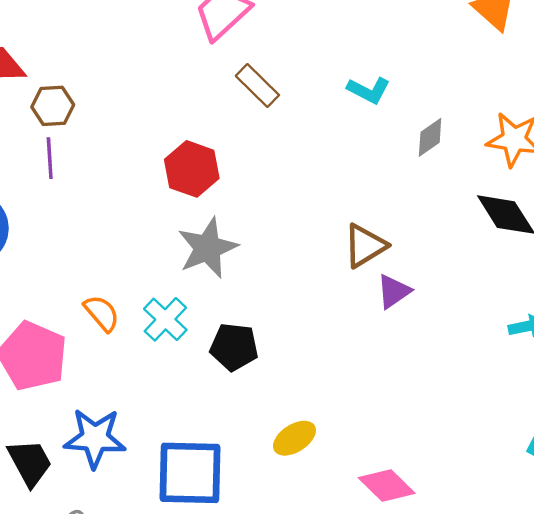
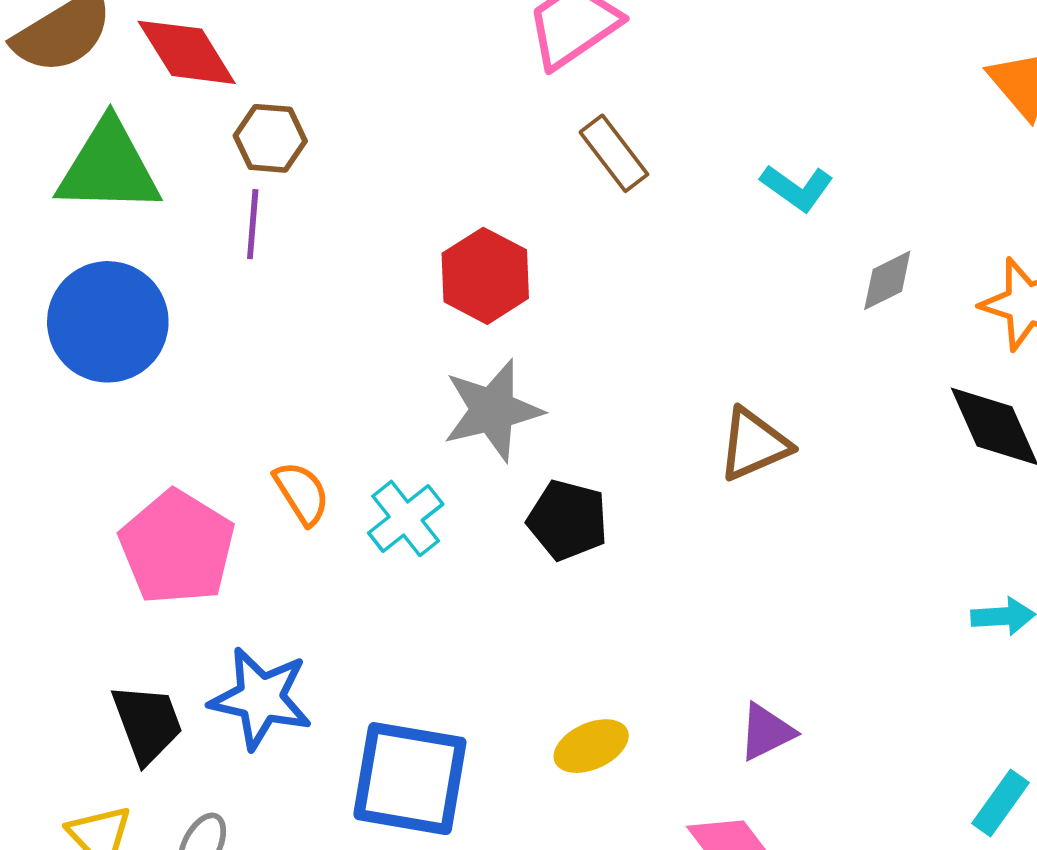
purple triangle: (394, 291) -> (766, 732), moved
black pentagon: (234, 347) -> (568, 520), moved

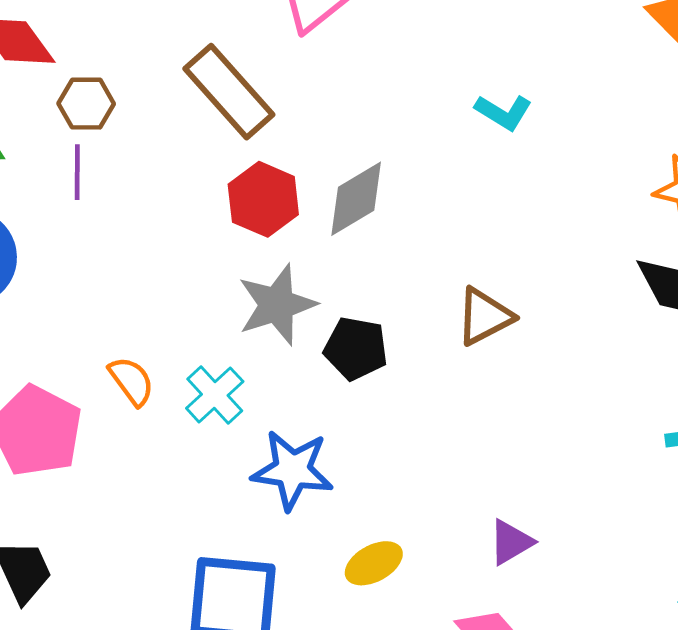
brown rectangle: (614, 153) -> (229, 92), moved, size x1.6
gray diamond: (887, 280) -> (356, 199), moved, size x1.5
black pentagon: (568, 520) -> (356, 348), moved
blue star: (261, 698) -> (292, 470), moved

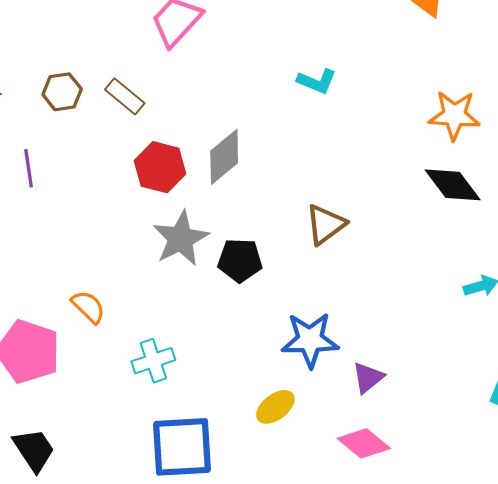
brown rectangle: (229, 92) -> (125, 96), size x0.6
brown hexagon: (86, 104) -> (62, 92), moved
cyan cross: (215, 395) -> (153, 361), moved, turned 33
blue star: (292, 470) -> (310, 340), moved

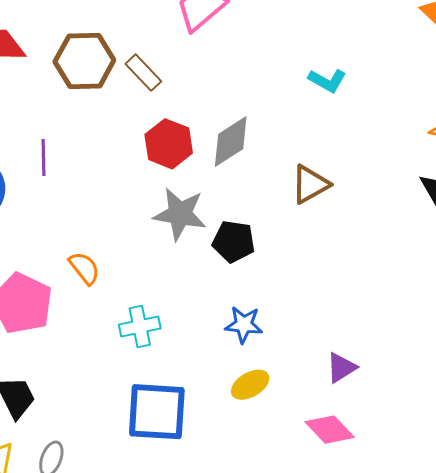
brown hexagon: (62, 92) -> (84, 61), size x1.6
purple line: (29, 168) -> (43, 158), moved
brown triangle: (325, 224) -> (310, 184), moved
gray star: (181, 239) -> (180, 214), turned 30
blue star: (310, 340) -> (244, 325), moved, size x0.7

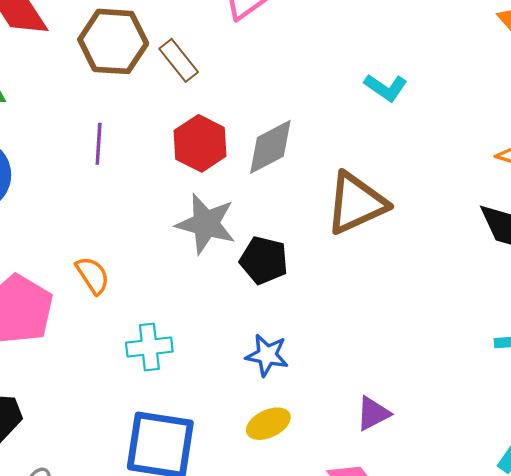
purple line: (43, 158) -> (99, 144), moved
brown triangle: (310, 184) -> (356, 203), size x1.4

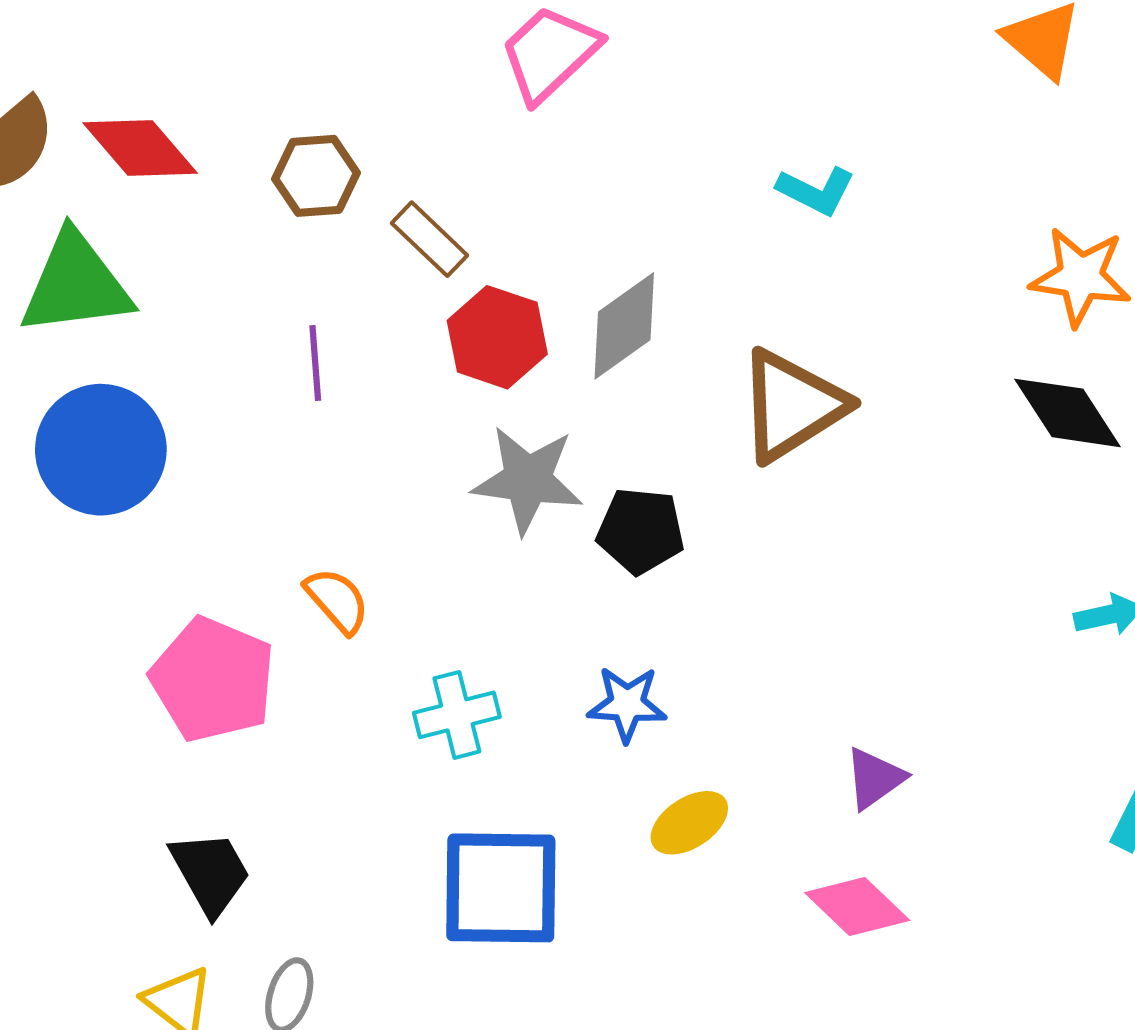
brown hexagon: (113, 41) -> (316, 176), size x0.7
brown rectangle: (179, 60) -> (430, 239), moved
blue star: (267, 355) -> (627, 704), moved

